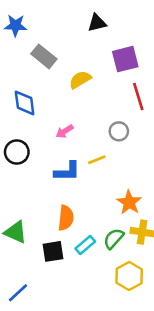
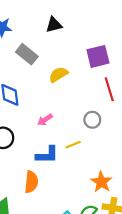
black triangle: (97, 23) -> (54, 25), moved
orange semicircle: (66, 218) -> (31, 182), moved

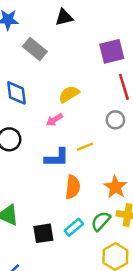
yellow semicircle: (58, 75) -> (69, 94), moved
gray circle: (92, 120) -> (115, 120), moved
orange semicircle: (31, 182) -> (73, 187), moved

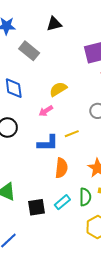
green semicircle: (101, 221) -> (85, 197), turned 138

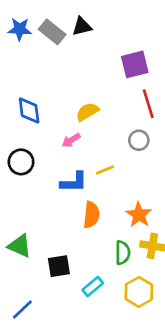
gray rectangle: (29, 51) -> (52, 32), moved
cyan rectangle: (62, 202) -> (93, 286), moved

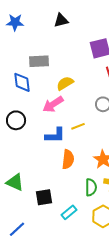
gray rectangle: (52, 32) -> (39, 61), moved, turned -42
pink arrow: (71, 140) -> (53, 104), size x1.5

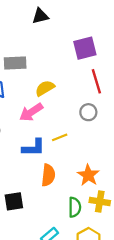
black square: (44, 197) -> (14, 201), moved

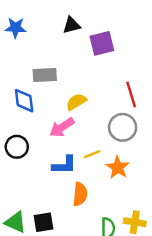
purple square: (85, 48) -> (102, 43), moved
gray circle: (88, 112) -> (123, 127), size x1.5
orange star: (88, 175) -> (118, 167), moved

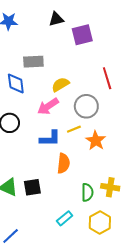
gray circle: (123, 127) -> (86, 106), moved

